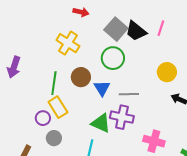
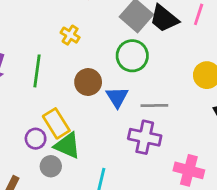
yellow cross: (68, 43) -> (70, 35), size x0.6
green line: (54, 83) -> (37, 71), moved
green triangle: (101, 123) -> (67, 146), moved

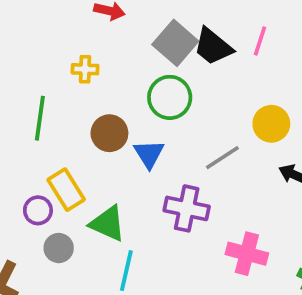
yellow cross: (70, 35) -> (85, 69), turned -30
gray line: (154, 105) -> (222, 158), moved, turned -32
green triangle: (67, 146) -> (108, 224), moved

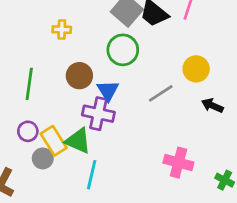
green line: (40, 118) -> (29, 84), moved
yellow rectangle: (66, 190) -> (54, 141), moved
purple cross: (187, 208) -> (98, 114), moved

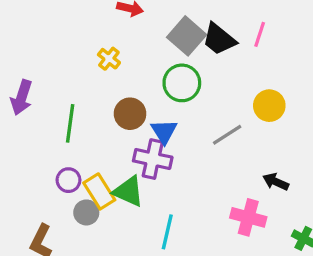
yellow cross: (62, 30) -> (109, 59), turned 36
black arrow: (212, 106) -> (276, 182), moved
cyan line: (92, 175) -> (167, 232), moved

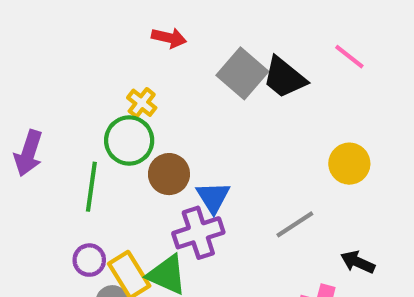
pink line: (260, 34) -> (349, 57), moved, turned -70
green circle: (182, 83) -> (129, 141), moved
gray line: (227, 135) -> (295, 224), moved
purple cross: (153, 159) -> (198, 233), turned -30

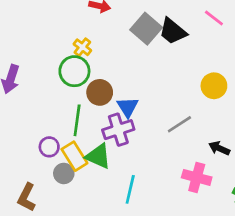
green line: (91, 187) -> (77, 120), moved

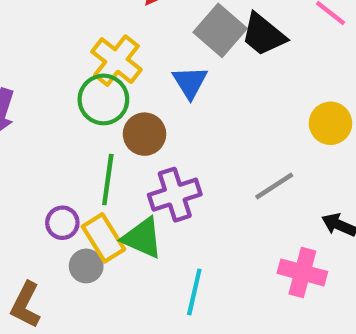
yellow cross: (82, 47) -> (116, 61), size x1.6
blue triangle: (128, 107) -> (190, 82), moved

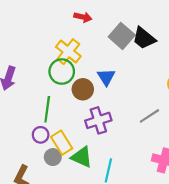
blue triangle: (190, 82) -> (106, 77), moved
green line: (108, 179) -> (47, 109), moved
green triangle: (142, 238) -> (82, 157), moved

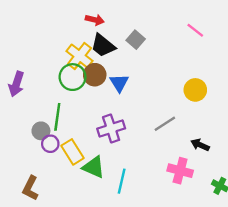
gray square: (122, 36) -> (136, 40), size x0.7
black trapezoid: (144, 38) -> (103, 45), moved
brown circle: (83, 89) -> (95, 75), moved
gray circle: (53, 157) -> (41, 131), moved

